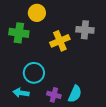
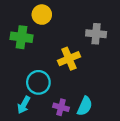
yellow cross: (60, 41) -> (69, 59), moved
cyan arrow: (21, 93) -> (24, 105), turned -70

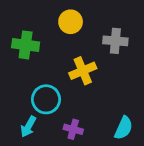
yellow circle: (42, 15) -> (71, 22), moved
cyan semicircle: (85, 106) -> (124, 128), moved

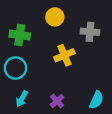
cyan circle: (46, 99) -> (15, 68), moved
purple cross: (73, 129) -> (57, 101), turned 32

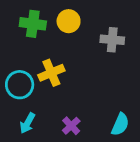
green cross: (20, 35) -> (33, 24), moved
yellow cross: (64, 55) -> (51, 73), moved

